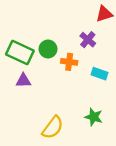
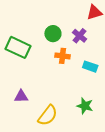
green circle: (48, 49) -> (53, 34), moved
purple triangle: (23, 81) -> (21, 96), moved

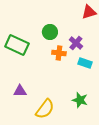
purple cross: (80, 36) -> (76, 43), moved

